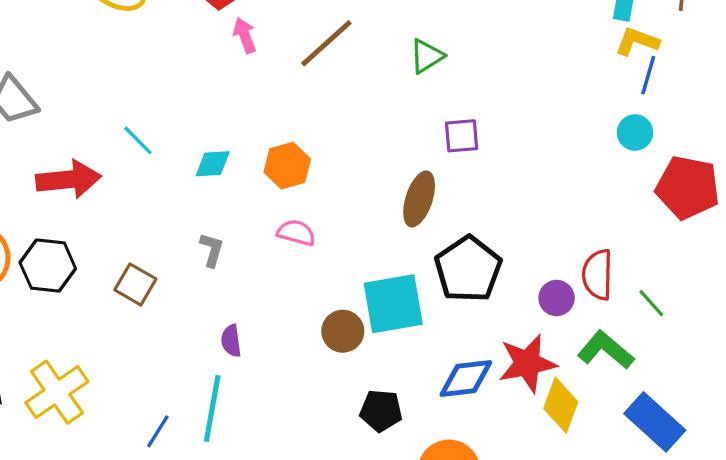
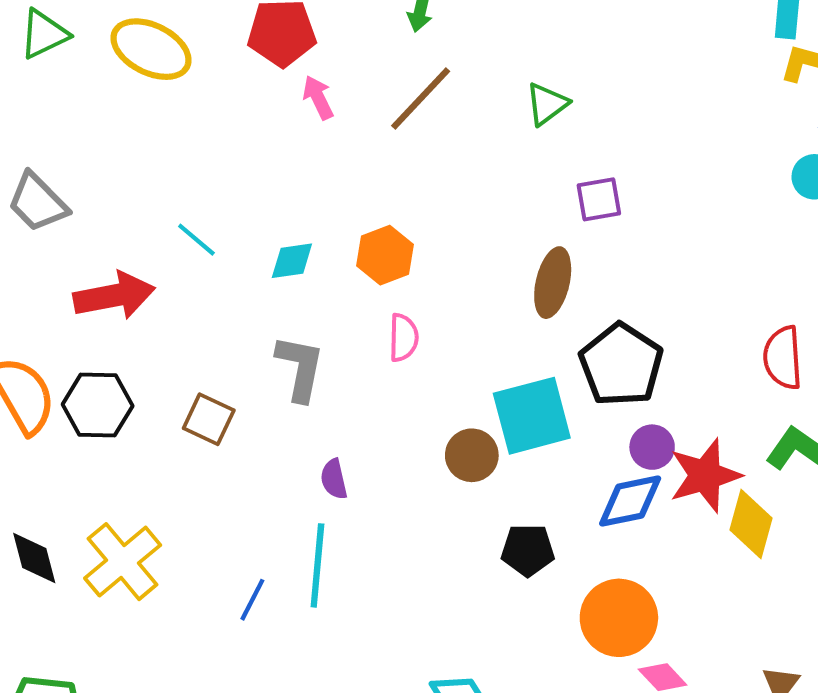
pink semicircle: (296, 233) -> (403, 338), turned 81
gray L-shape: (212, 250) -> (300, 368), size x1.6
purple circle: (557, 298) -> (652, 447), moved

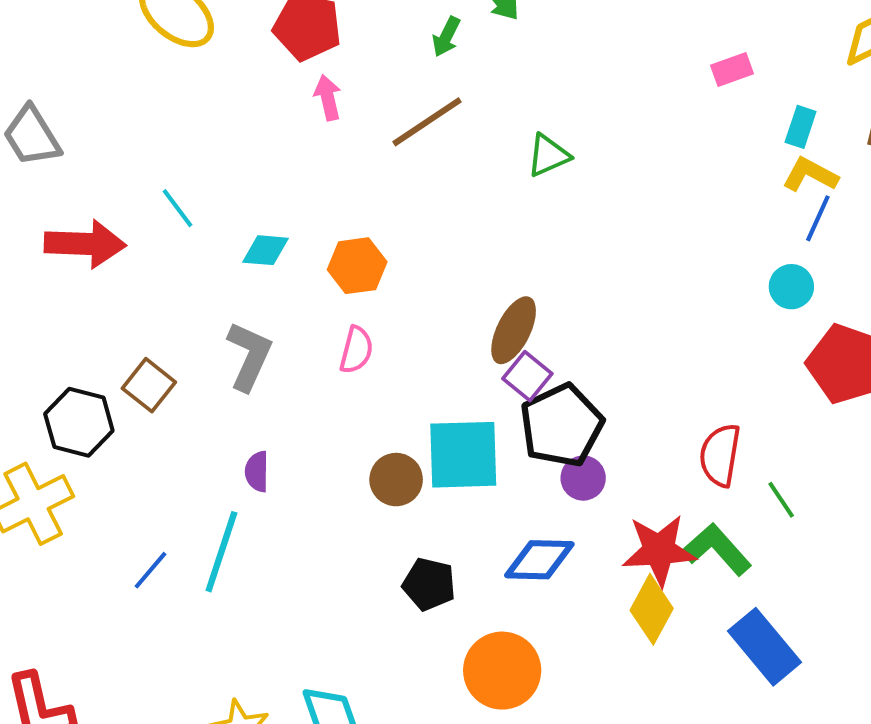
purple square: (599, 199) -> (527, 376), moved, turned 36
black hexagon: (98, 405) -> (79, 422), moved
purple circle: (652, 447) -> (583, 478), moved
red star: (705, 476) -> (659, 550), moved

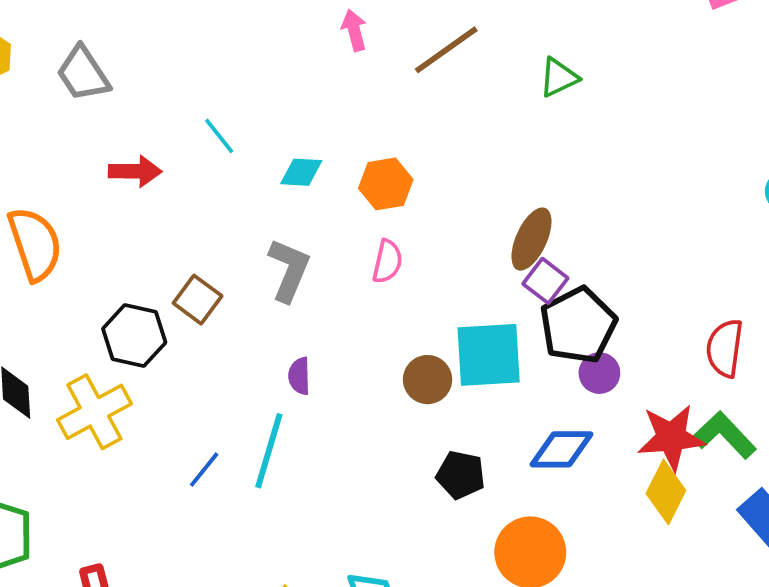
red arrow: (85, 244) -> (135, 171), size x0.7

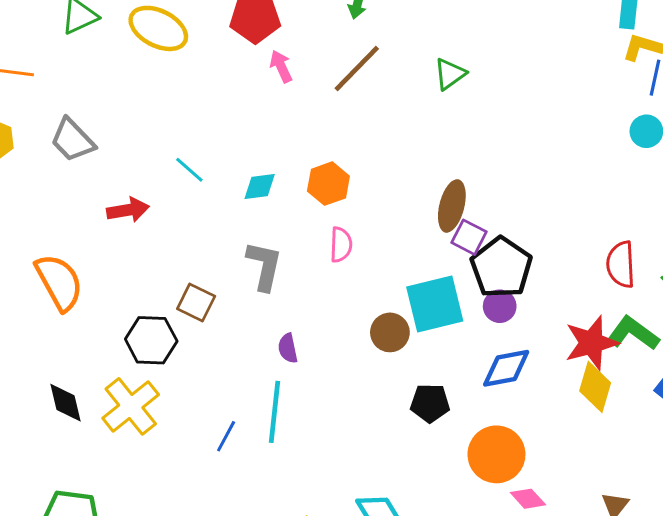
purple circle: (599, 373) -> (500, 306), moved

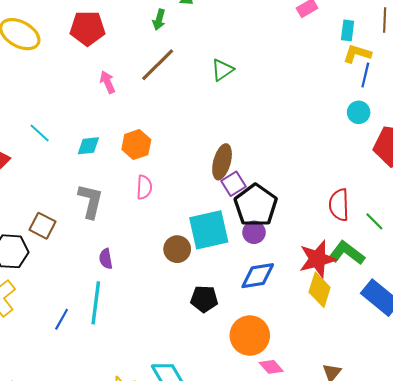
pink arrow: (281, 66) -> (108, 82), moved
purple square: (469, 237) -> (234, 184), turned 30

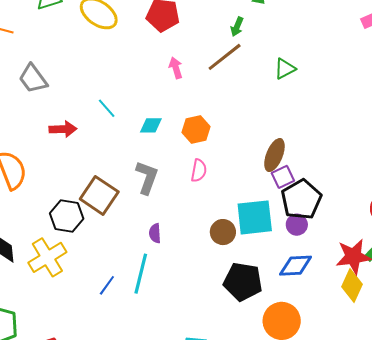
green arrow: (159, 20) -> (237, 27), moved
brown square: (42, 226) -> (99, 195), size x1.5
black pentagon: (204, 299) -> (243, 282), size x1.5

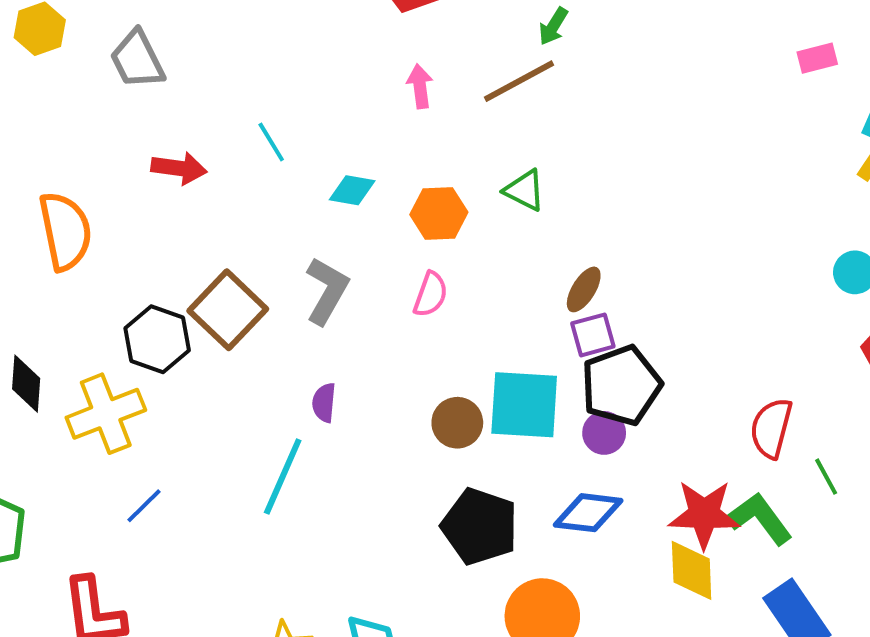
green triangle: (285, 69) -> (525, 190), moved, turned 45
brown ellipse: (274, 155) -> (584, 289), size x0.7
blue line: (107, 285) -> (144, 506), moved
yellow diamond: (352, 286) -> (692, 570), turned -36

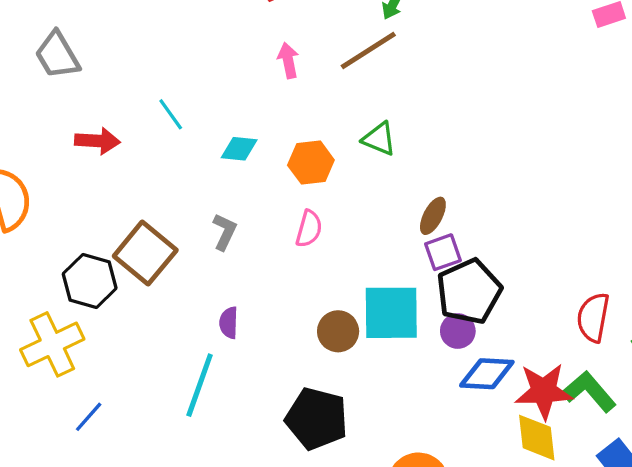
gray L-shape: (327, 291) -> (225, 232), size x0.7
blue diamond: (588, 513) -> (487, 374), moved
black pentagon: (480, 526) -> (317, 419), moved

